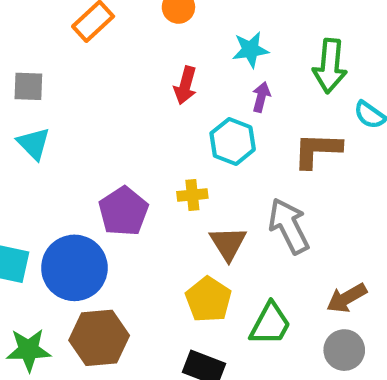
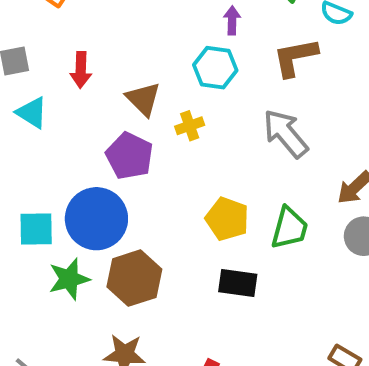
red arrow: (185, 85) -> (81, 70), moved
brown triangle: (228, 243) -> (143, 99), moved
green star: (29, 350) -> (69, 279), moved

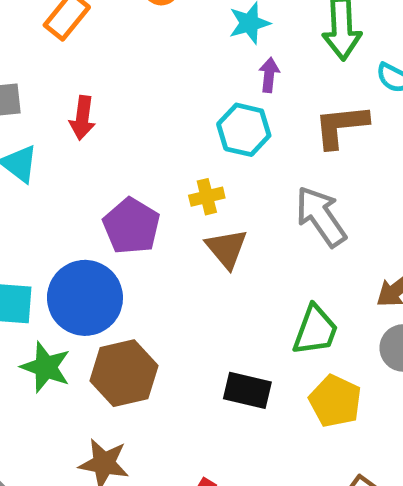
brown triangle: (143, 99) -> (226, 249), moved
yellow pentagon: (227, 219) -> (335, 401), moved
green star: (69, 279) -> (46, 367), turned 30

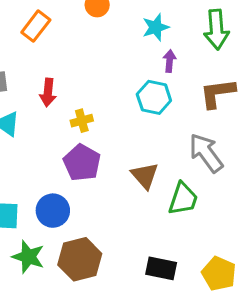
yellow cross: (207, 197) -> (82, 121), moved
blue circle: (85, 298) -> (53, 211), size x0.7
green trapezoid: (315, 330) -> (183, 199), moved

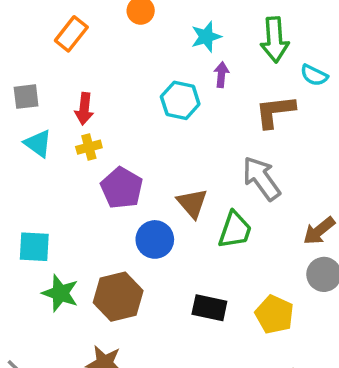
cyan hexagon: (154, 97) -> (180, 100), moved
yellow cross: (82, 121) -> (89, 147), moved
blue circle: (53, 211) -> (155, 239), moved

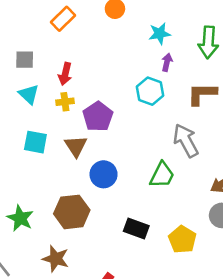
cyan hexagon: (180, 100) -> (150, 91), moved
purple pentagon: (122, 188) -> (98, 116), moved
brown triangle: (192, 203) -> (76, 146), moved
cyan square: (34, 247) -> (35, 142), moved
green star: (60, 293) -> (20, 218), moved

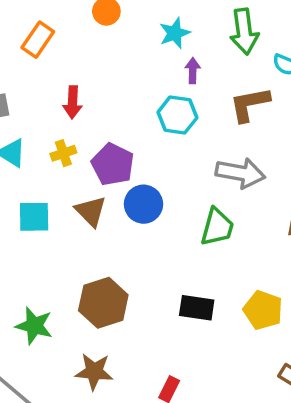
red arrow: (65, 74) -> (73, 102), moved
gray arrow: (186, 141) -> (240, 173), turned 140
blue circle: (104, 174) -> (143, 204), moved

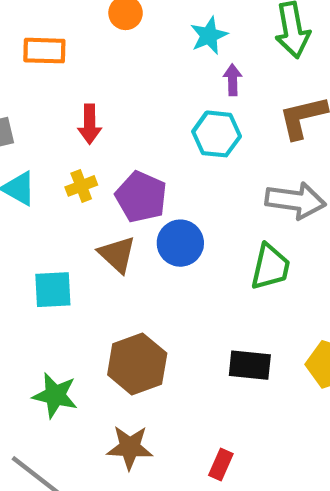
orange rectangle: (38, 40) -> (44, 51), turned 60
cyan square: (34, 217) -> (53, 290), moved

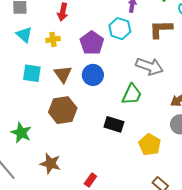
purple pentagon: (141, 197) -> (92, 43), moved
cyan square: (53, 290) -> (32, 73), moved
brown hexagon: (137, 364) -> (63, 110), moved
black rectangle: (250, 365) -> (114, 124), moved

